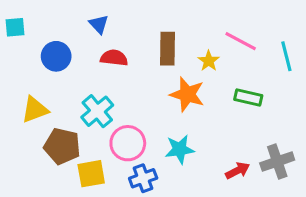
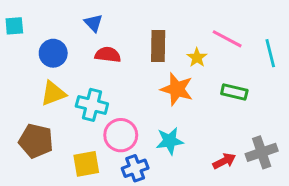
yellow triangle: (35, 110) -> (53, 93), moved
cyan cross: (97, 111) -> (92, 105), turned -36
brown pentagon: (62, 146) -> (36, 141), moved

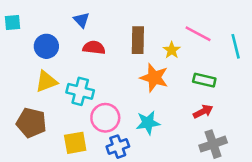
gray cross: (262, 152) -> (213, 144), moved
red arrow: (224, 161) -> (203, 111), moved

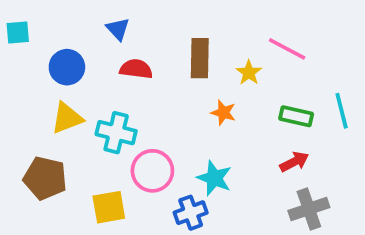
cyan line: (236, 46) -> (342, 111), moved
orange star: (154, 78) -> (223, 113), size x0.6
cyan star: (148, 123) -> (214, 178), turned 30
blue cross: (118, 147) -> (191, 213), moved

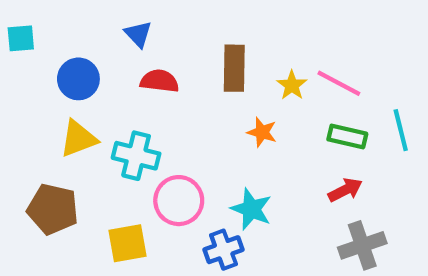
pink line: (287, 49) -> (339, 83), moved

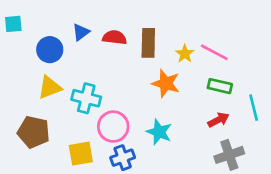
blue triangle: (138, 34) -> (81, 32), moved, turned 36
red semicircle: (160, 81) -> (115, 37), moved
cyan line: (401, 130) -> (254, 108), moved
orange star: (262, 132) -> (166, 83), size x1.5
blue cross: (224, 250) -> (123, 158), moved

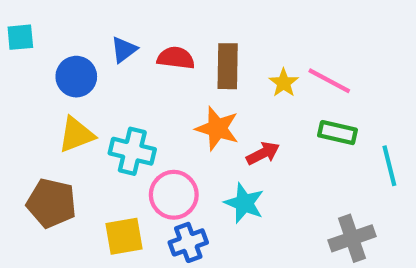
orange star: (166, 83) -> (217, 128), moved
red arrow: (218, 120) -> (263, 153), moved

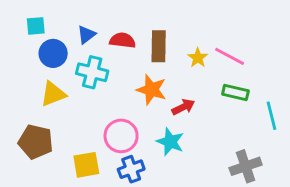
cyan square: (20, 37) -> (36, 26), moved
cyan cross: (132, 151) -> (92, 72), moved

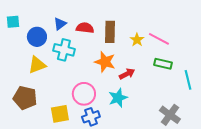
cyan square: (36, 26) -> (13, 22), moved
cyan star: (170, 142) -> (118, 98), turned 30
gray cross: (246, 166) -> (170, 115), turned -35

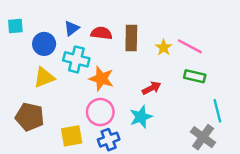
orange star: (105, 62) -> (101, 79), moved
cyan line: (188, 80) -> (217, 111), moved

